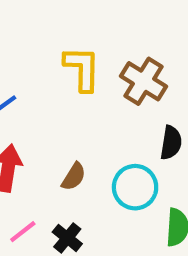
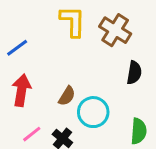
cyan circle: (135, 187) -> (93, 112), moved

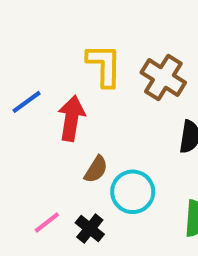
red arrow: (22, 90) -> (71, 118), moved

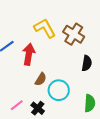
yellow L-shape: (104, 65) -> (45, 28), turned -30

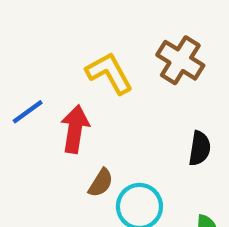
brown cross: (74, 34) -> (180, 60), moved

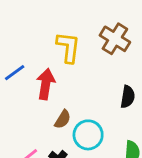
yellow L-shape: (109, 73) -> (68, 47), turned 36

